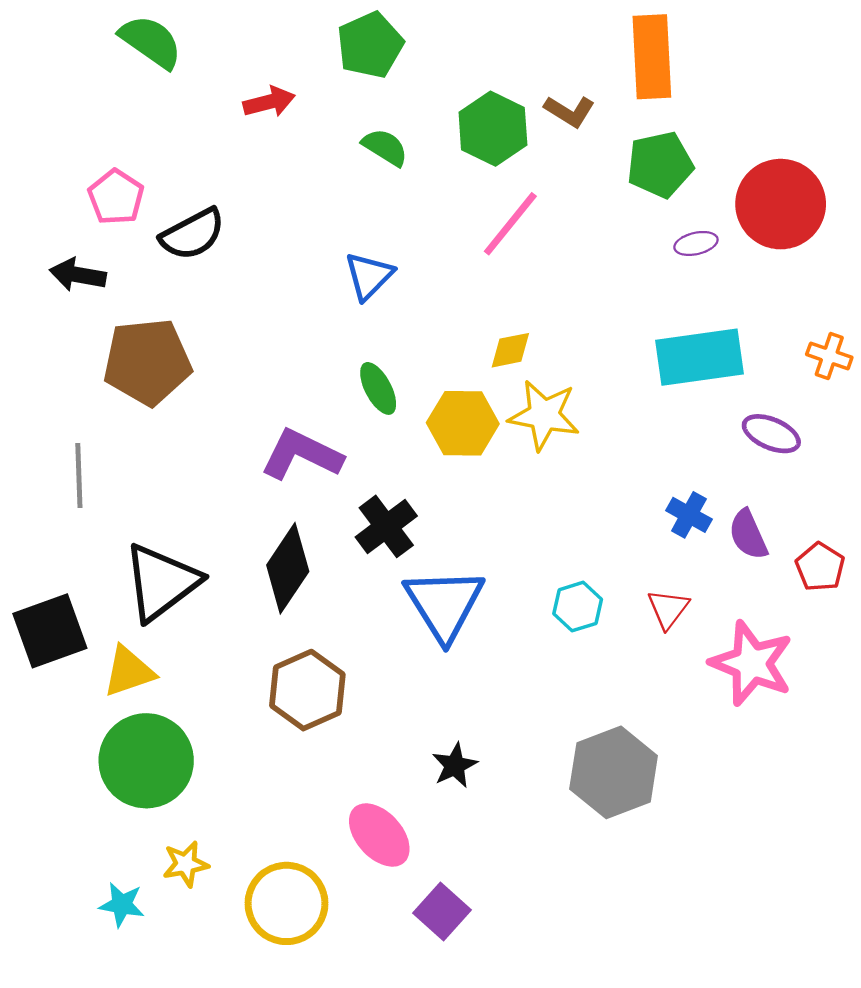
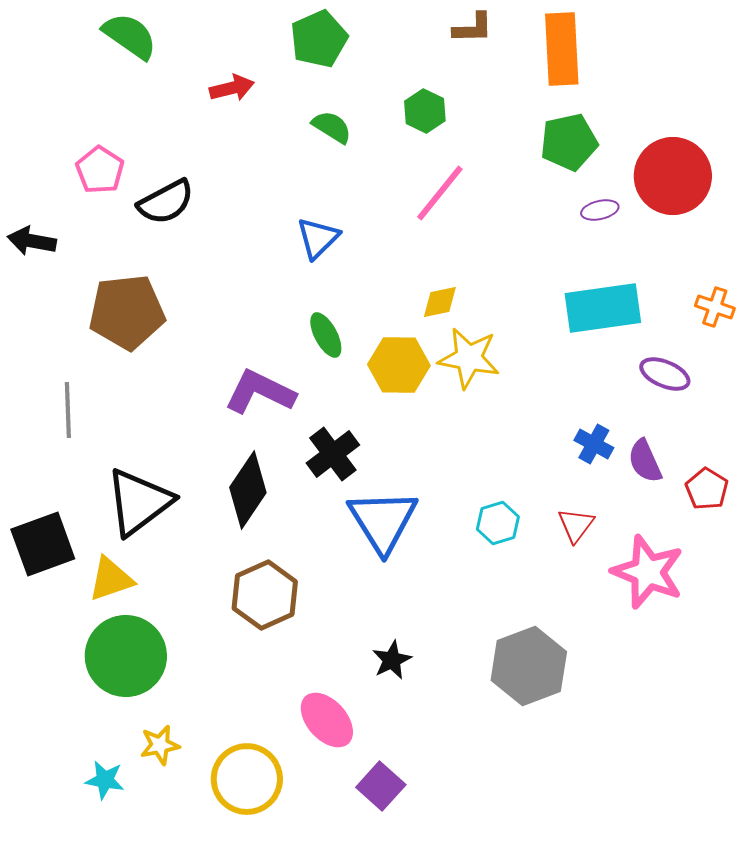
brown L-shape: (570, 111) -> (473, 28), moved, turned -33
green hexagon: (493, 129) -> (425, 111), size x0.7
black arrow: (78, 275) -> (32, 241), moved

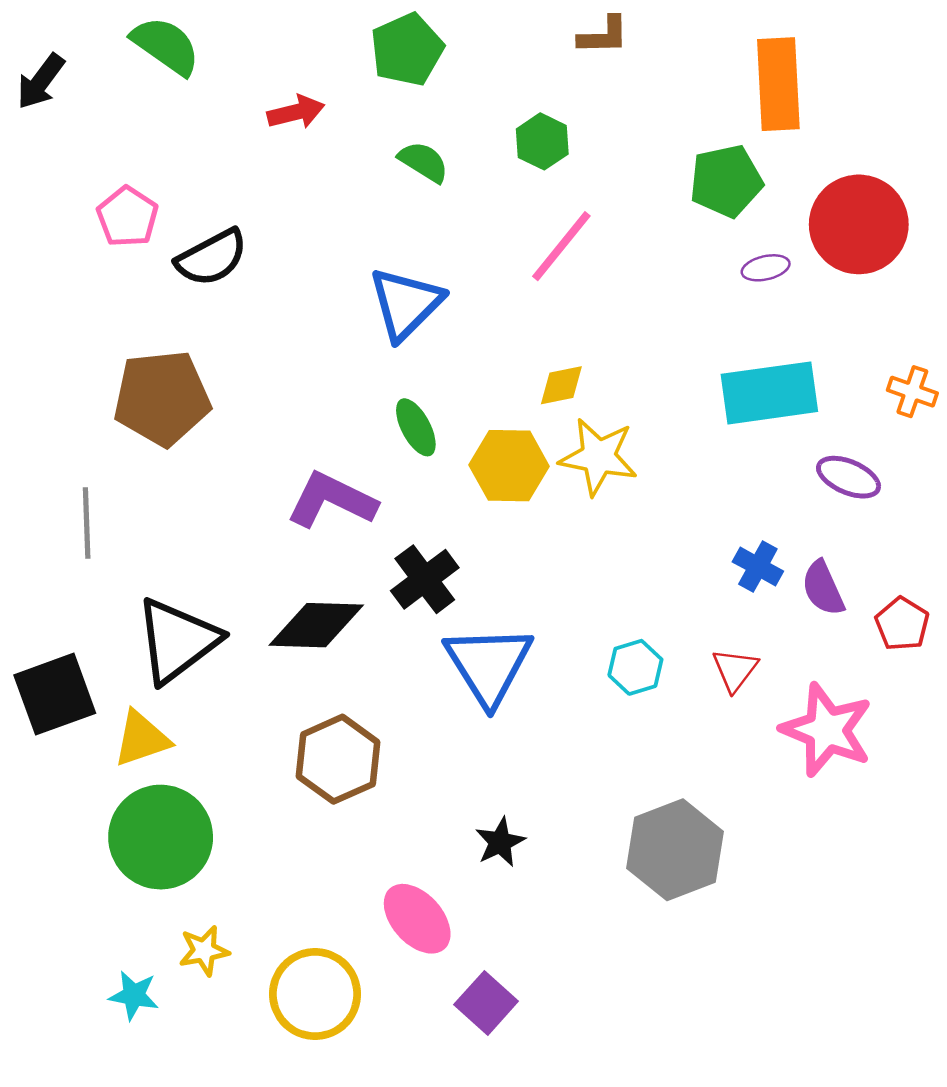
orange rectangle: (562, 49) -> (778, 84), moved
blue triangle: (318, 238) -> (406, 304), size x1.4
black arrow: (32, 241) -> (41, 81), moved, turned -63
black diamond: (248, 490) -> (316, 625), turned 58

